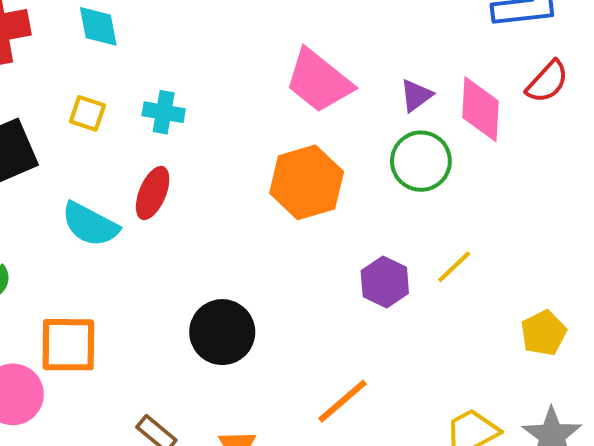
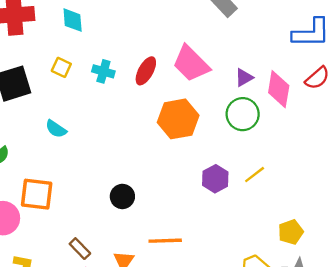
red ellipse: (153, 193) -> (146, 71), moved
cyan semicircle: (90, 224) -> (56, 129), size x0.7
black circle: (222, 332) -> (122, 196), size x0.7
yellow pentagon: (543, 333) -> (291, 232), moved
orange line: (342, 401) -> (165, 241), moved, turned 32

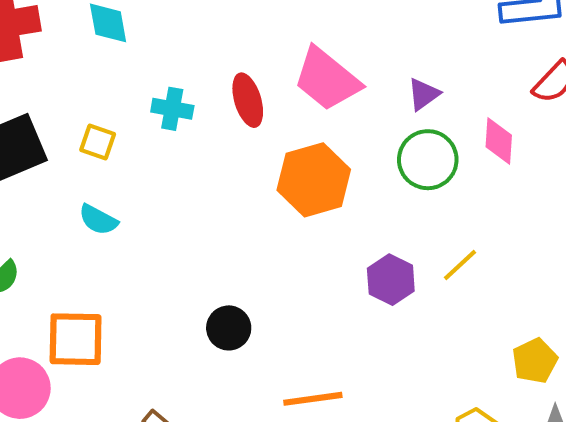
yellow square: (61, 67) -> (98, 142), moved
red ellipse: (146, 71) -> (248, 100), turned -40
pink diamond: (279, 89) -> (499, 141), moved, size x0.7

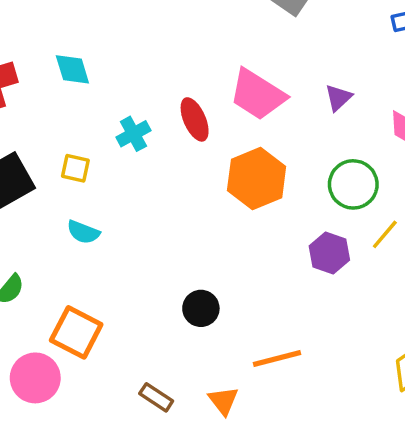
cyan cross: (172, 109) -> (133, 134), turned -32
green circle: (428, 160) -> (353, 184), moved
orange square: (76, 339) -> (76, 332), turned 33

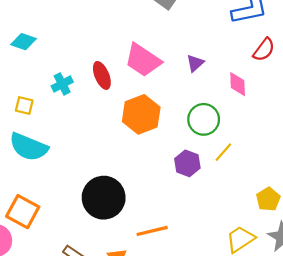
cyan diamond: (72, 69) -> (24, 42), turned -55
cyan semicircle: (83, 232) -> (29, 147), size x1.8
black circle: (201, 308) -> (104, 198), size x1.8

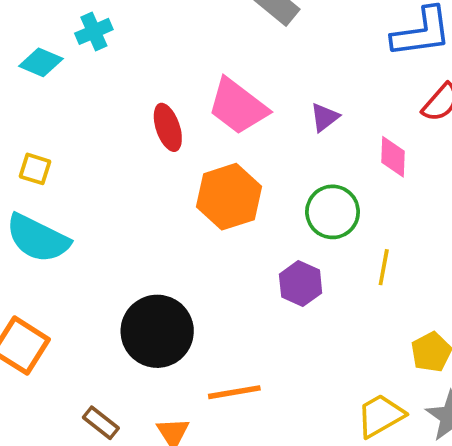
cyan cross: (62, 84) -> (94, 31), moved
yellow line: (223, 152) -> (384, 267), moved, turned -35

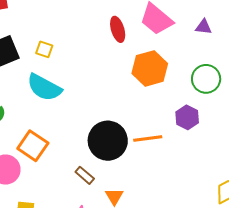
purple triangle: (325, 117) -> (204, 27), turned 42
orange line: (234, 392) -> (148, 139), moved
brown rectangle: (101, 423) -> (85, 175), moved

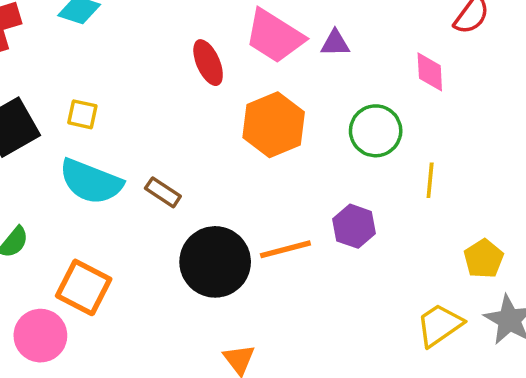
purple triangle: (204, 27) -> (335, 43), moved
purple hexagon: (187, 117) -> (354, 226), moved
brown rectangle: (85, 175) -> (163, 192), moved

